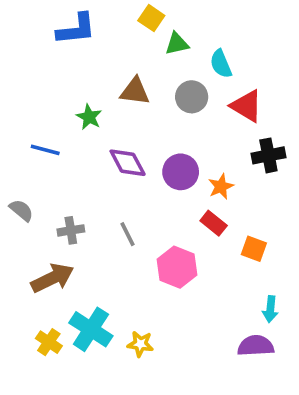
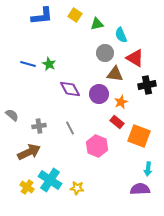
yellow square: (151, 18) -> (75, 15), moved
brown triangle: (135, 91) -> (115, 74), moved
blue line: (45, 150) -> (28, 64), moved
orange square: (254, 249) -> (139, 136), size x1.6

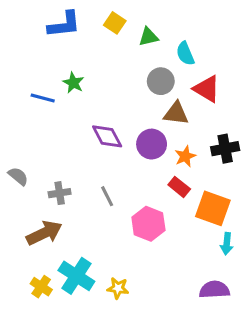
green star: (49, 64) -> (73, 83), moved
black cross: (147, 85) -> (225, 149), moved
cyan arrow: (148, 169) -> (227, 244), moved

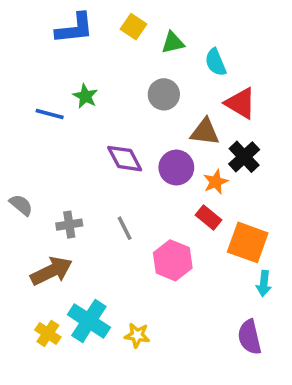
gray circle: (161, 81) -> (164, 94), moved
black cross: (225, 149) -> (244, 157), moved, turned -32
purple semicircle: (214, 290) -> (249, 337), turned -100

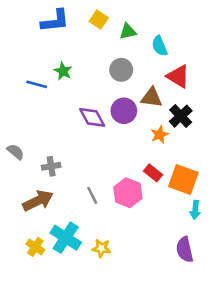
purple circle: (176, 168) -> (124, 111), moved
red rectangle: (208, 217) -> (153, 173), moved
gray line: (125, 228) -> (92, 195), moved

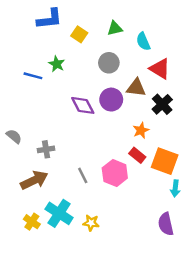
yellow square: (99, 20) -> (79, 34), moved
orange star: (160, 135) -> (141, 130), moved

